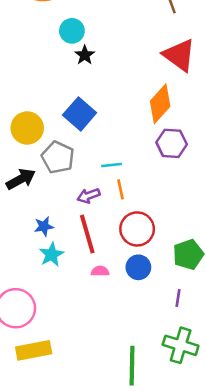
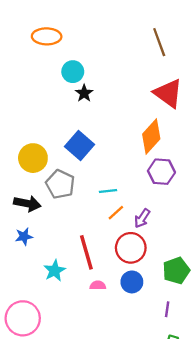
black arrow: (21, 179) -> (27, 204), turned 40
orange line: (120, 189) -> (116, 213), turned 60
purple arrow: (89, 196) -> (142, 218), moved, turned -36
blue star: (44, 226) -> (24, 236), moved

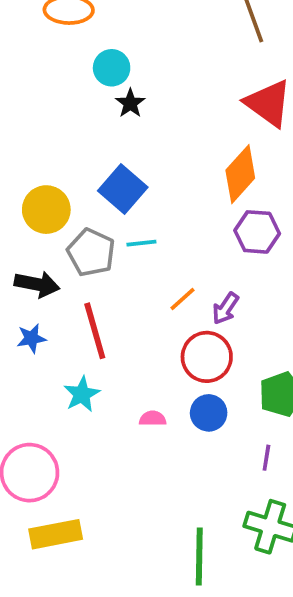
cyan line: (108, 191) -> (141, 243), moved
red line: (86, 252) -> (95, 331), moved

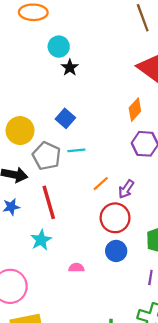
orange diamond: (240, 174) -> (135, 110), size x0.7
blue square: (123, 189) -> (65, 118), size x0.7
pink semicircle: (153, 418) -> (76, 268), moved

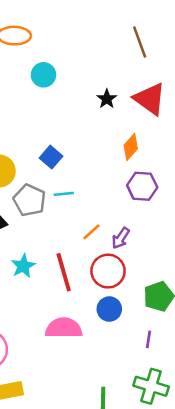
black star: (70, 68) -> (107, 99), moved
red line: (49, 202) -> (64, 272), moved
cyan star: (41, 240) -> (23, 266), moved
pink semicircle: (76, 268) -> (64, 328), size x2.0

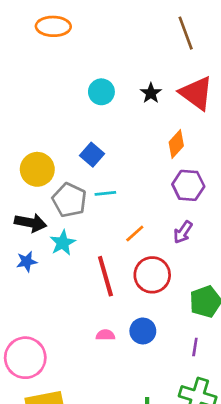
cyan circle: (43, 75) -> (101, 92), moved
purple arrow: (121, 238) -> (183, 232), moved
cyan star: (23, 266) -> (63, 243), moved
blue circle: (109, 309) -> (143, 331), moved
pink semicircle: (64, 328) -> (105, 335), size x0.5

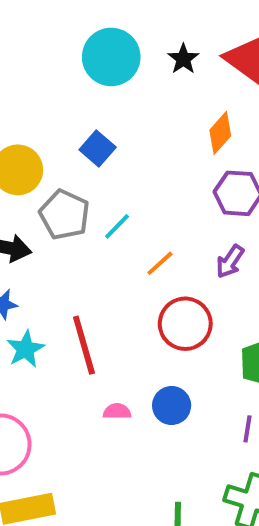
cyan circle: (101, 92) -> (111, 57), size x1.5
cyan line: (105, 193) -> (117, 226), moved, turned -40
cyan star: (63, 243) -> (26, 349), moved
red line: (105, 276) -> (84, 345), moved

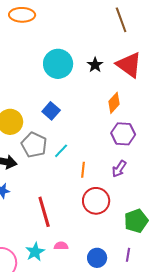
orange line: (160, 263) -> (83, 170), turned -42
cyan star: (26, 349) -> (35, 252), moved
blue circle: (172, 406) -> (97, 258), moved

